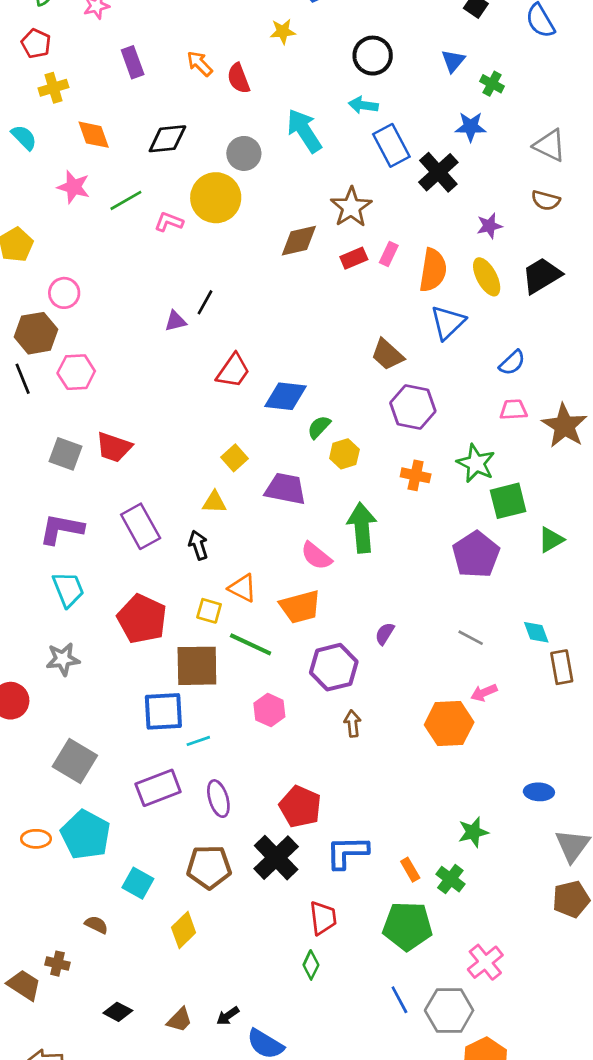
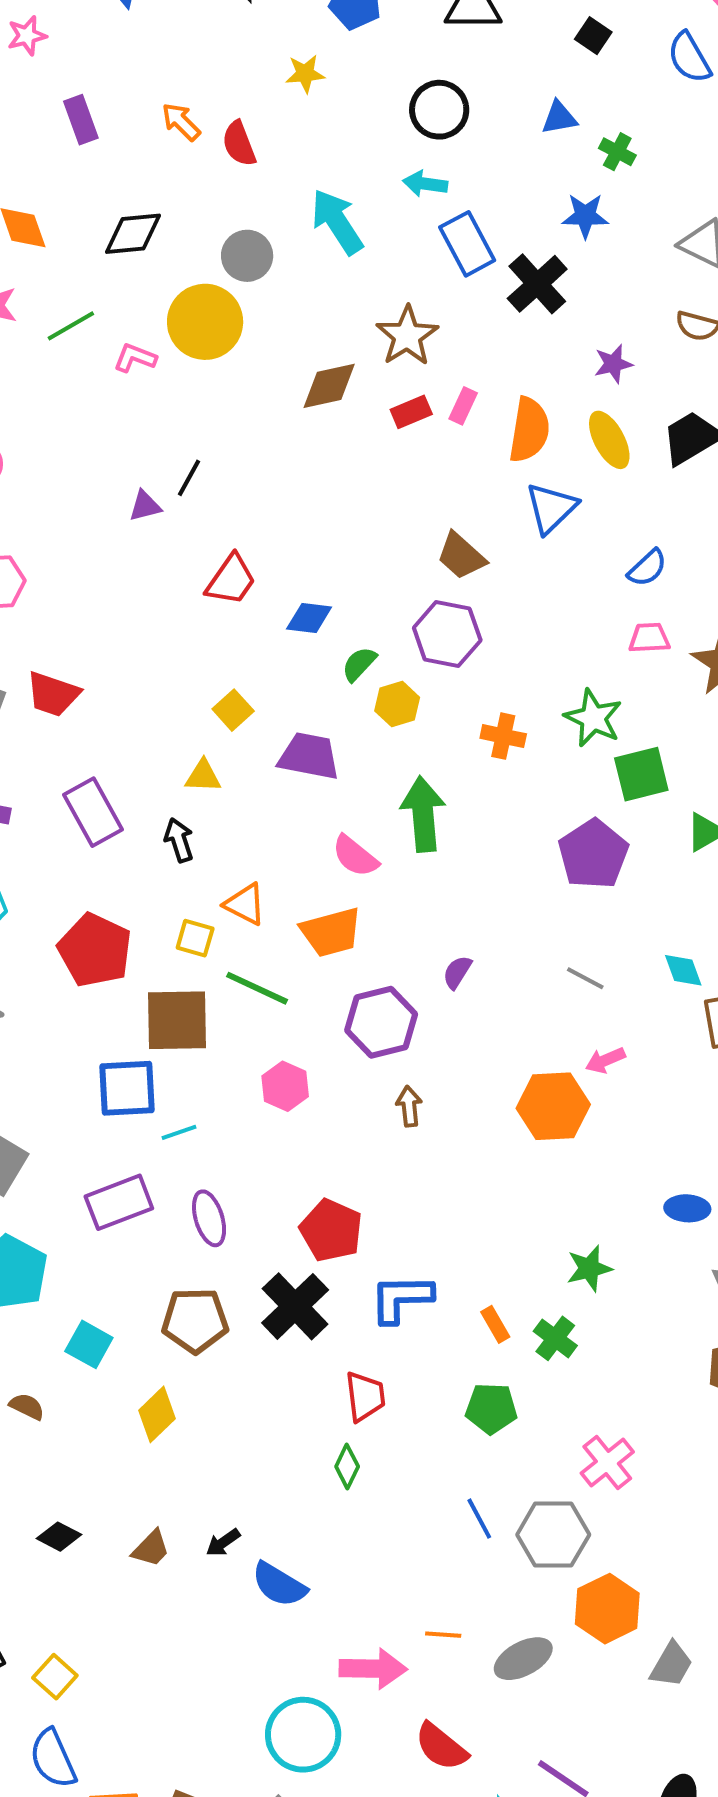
blue triangle: (453, 61) -> (559, 118), turned 40
blue diamond: (285, 396) -> (309, 618), size x0.7
purple hexagon: (413, 407) -> (447, 634), moved
green pentagon: (408, 926) -> (491, 1408), size x0.7

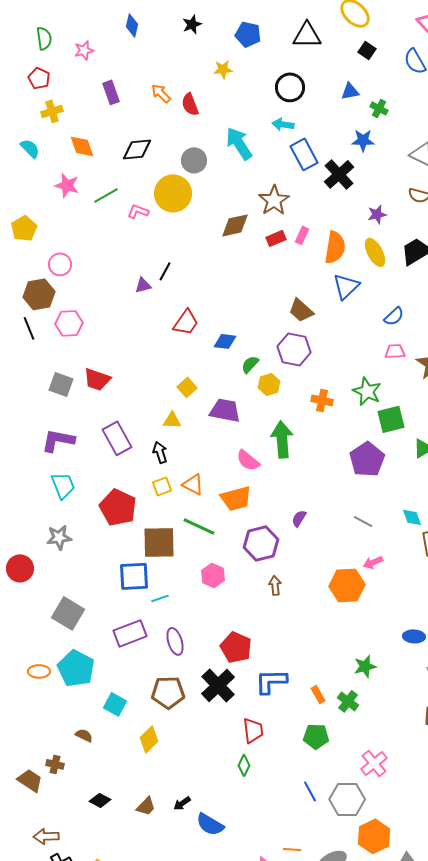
yellow square: (195, 938) -> (162, 486), moved, turned -36

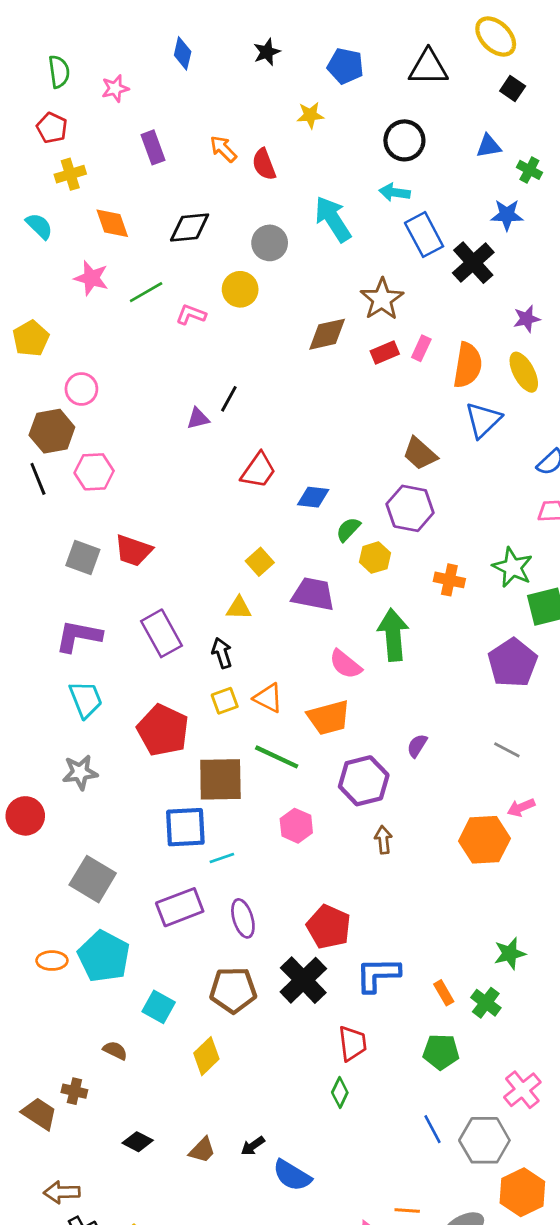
yellow circle: (173, 193) -> (240, 289), size x0.7

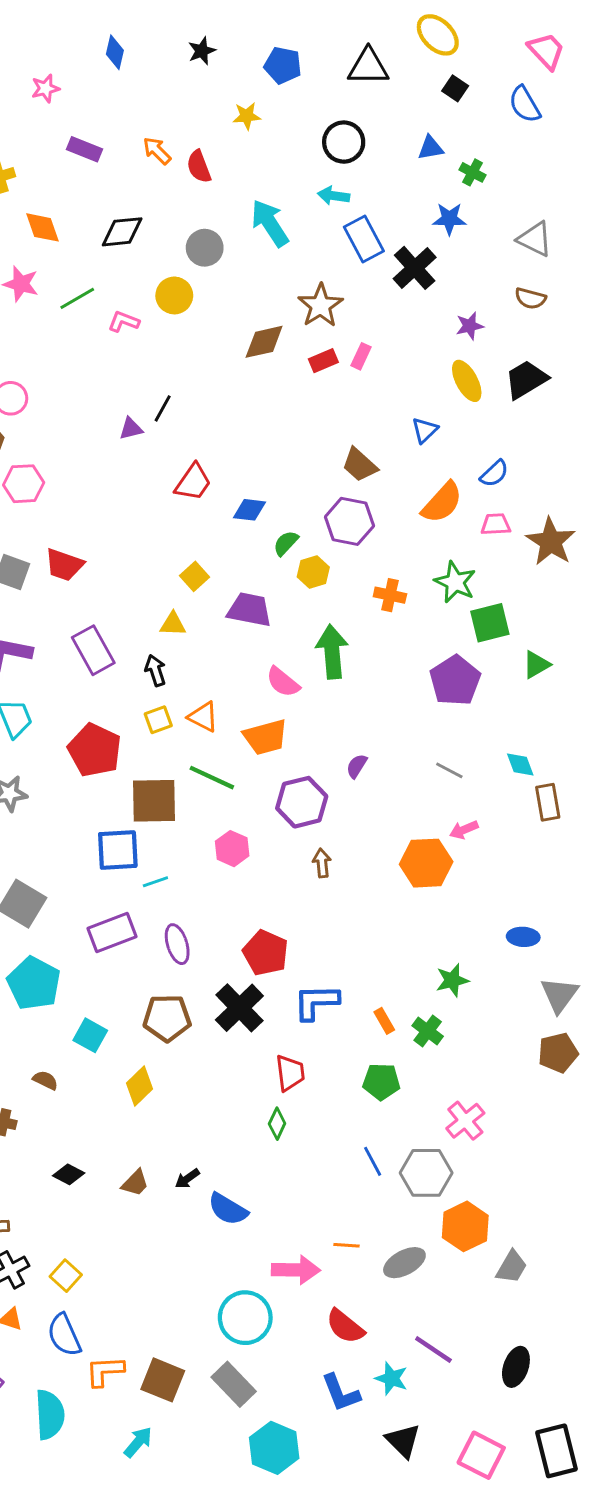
purple rectangle: (153, 147) -> (85, 149), turned -48
orange semicircle: (468, 365) -> (442, 503), moved, turned 33
blue triangle: (483, 420) -> (425, 430), size x0.7

